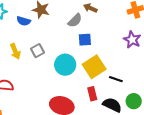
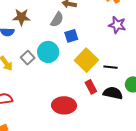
cyan circle: (65, 65) -> (48, 52), moved

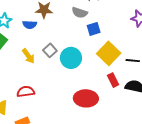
gray semicircle: (57, 20) -> (80, 13), turned 77
cyan circle: (48, 52) -> (71, 58), moved

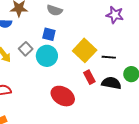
blue square: (94, 29) -> (49, 34), moved, turned 32
red ellipse: (86, 98) -> (63, 96), turned 30

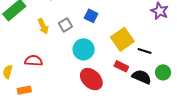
cyan circle: (47, 56) -> (84, 49), moved
red rectangle: (89, 77) -> (121, 66), turned -48

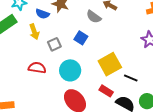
yellow arrow: (43, 26) -> (34, 32), moved
red semicircle: (34, 61) -> (37, 68), moved

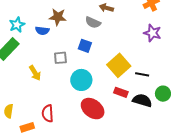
yellow arrow: (34, 32) -> (35, 73), moved
gray square: (54, 44) -> (60, 58), turned 32
red semicircle: (37, 68) -> (48, 113), moved, turned -90

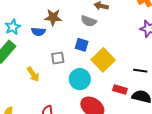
yellow square: (119, 65) -> (103, 60), moved

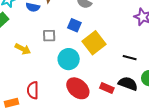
yellow arrow: (33, 74) -> (23, 49), turned -35
red rectangle: (120, 90) -> (107, 88), moved

